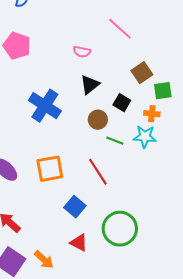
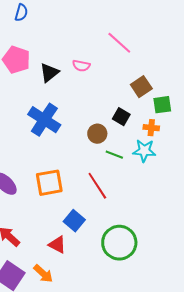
black triangle: (90, 85) -> (49, 73), moved
red triangle: (79, 243) -> (57, 245), moved

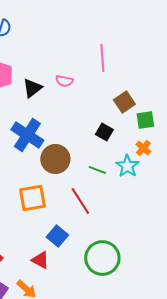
pink line: (119, 43) -> (102, 58), turned 44
orange cross: (151, 128) -> (143, 148), moved, turned 35
brown circle: (97, 134) -> (55, 159), moved, size x1.5
cyan star: (144, 151) -> (127, 166), turned 30

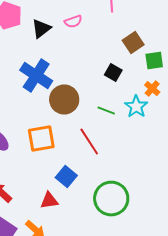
pink semicircle: (64, 81) -> (73, 22), turned -30
red triangle: (40, 260) -> (49, 200), turned -36

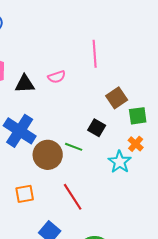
black triangle: (41, 28) -> (25, 84), turned 35
green line: (106, 110) -> (74, 147), moved
orange square: (41, 138) -> (25, 194), size x0.7

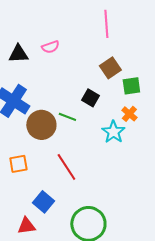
pink line: (95, 54) -> (106, 24), moved

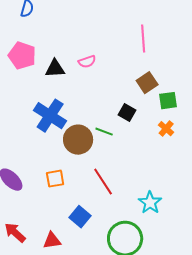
cyan star: (113, 132) -> (150, 203), moved
red triangle: (26, 226) -> (52, 241), moved

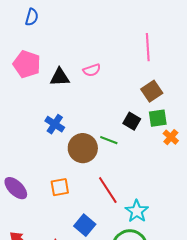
green square: (168, 101) -> (158, 118), moved
blue cross: (50, 116) -> (55, 124), size x0.6
cyan star: (150, 203) -> (137, 211), moved

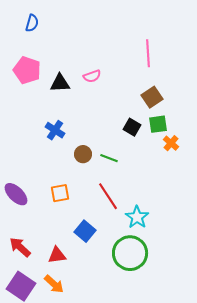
green line: (109, 140) -> (109, 158), moved
brown circle: (83, 148) -> (83, 154), size x0.6

